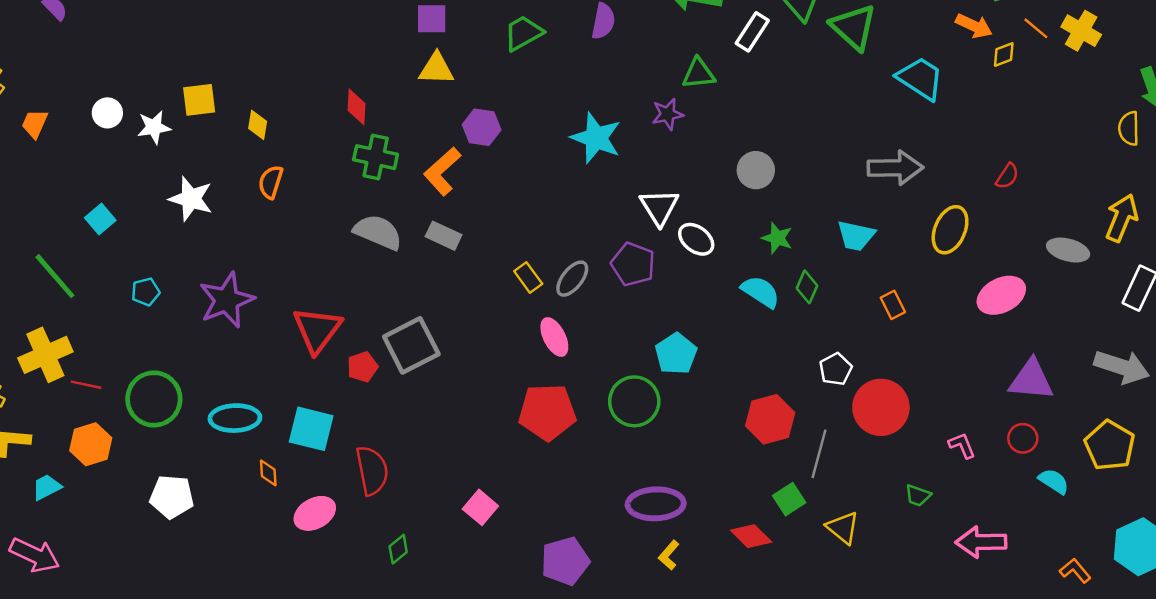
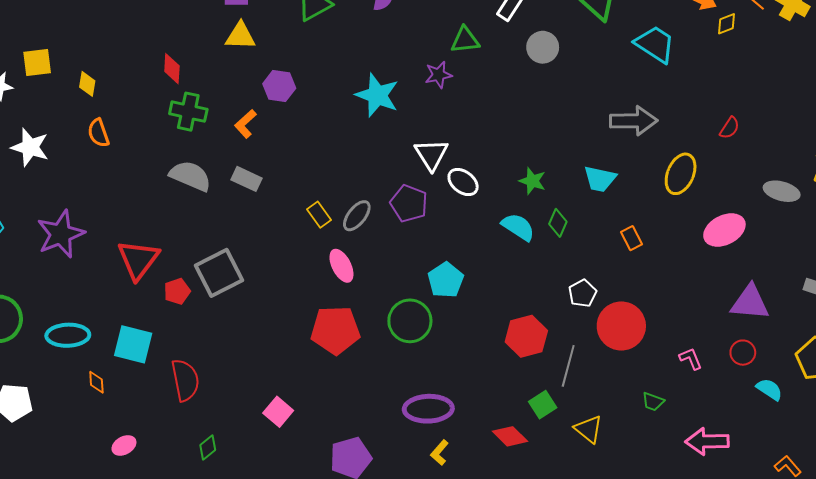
gray circle: (756, 170) -> (543, 47), moved
orange L-shape: (442, 171) -> (245, 124), size x0.7
orange semicircle: (271, 182) -> (98, 133), turned -36
pink ellipse: (315, 513) -> (124, 445), moved, size x0.7

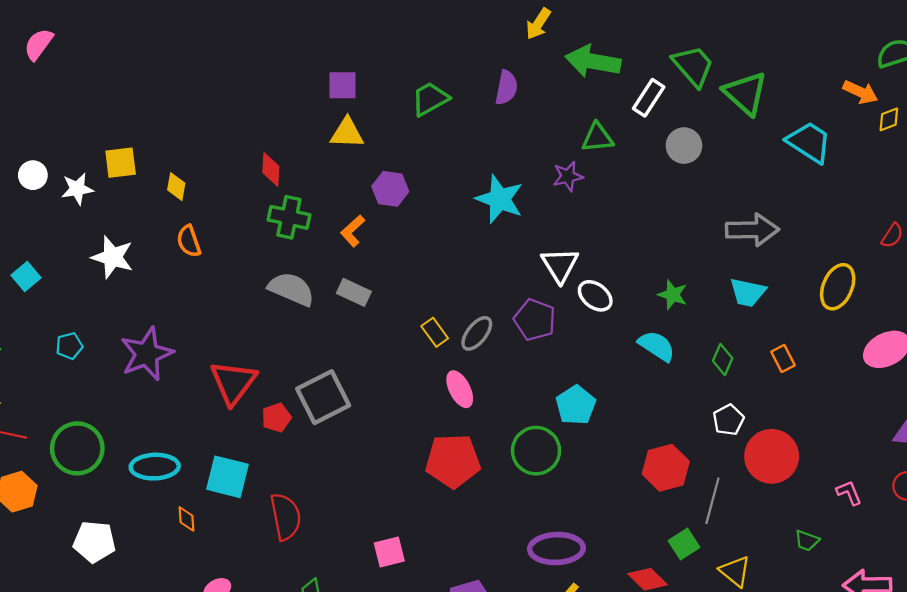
gray arrow: (634, 121) -> (752, 230), moved
green diamond: (558, 223) -> (723, 360), moved
pink square: (278, 412) -> (389, 552), turned 36

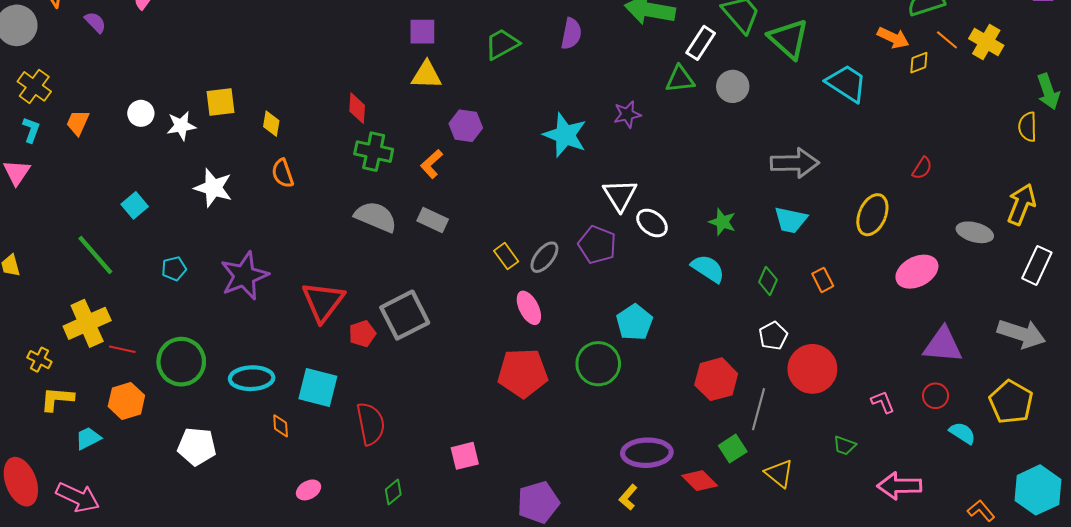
green triangle: (597, 138) -> (680, 79), moved
purple ellipse: (556, 549) -> (647, 453), moved

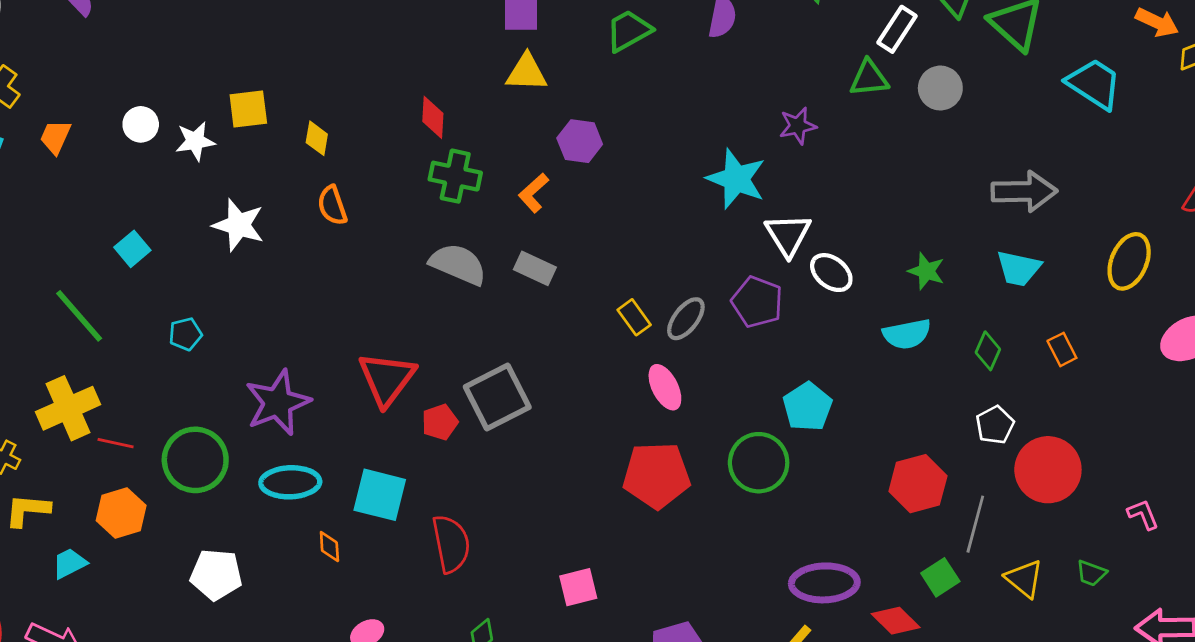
cyan star: (565, 135) -> (736, 179), moved
cyan semicircle: (708, 269) -> (907, 334), turned 136
purple star: (244, 276) -> (278, 403), moved
yellow triangle: (779, 473) -> (1024, 579), moved

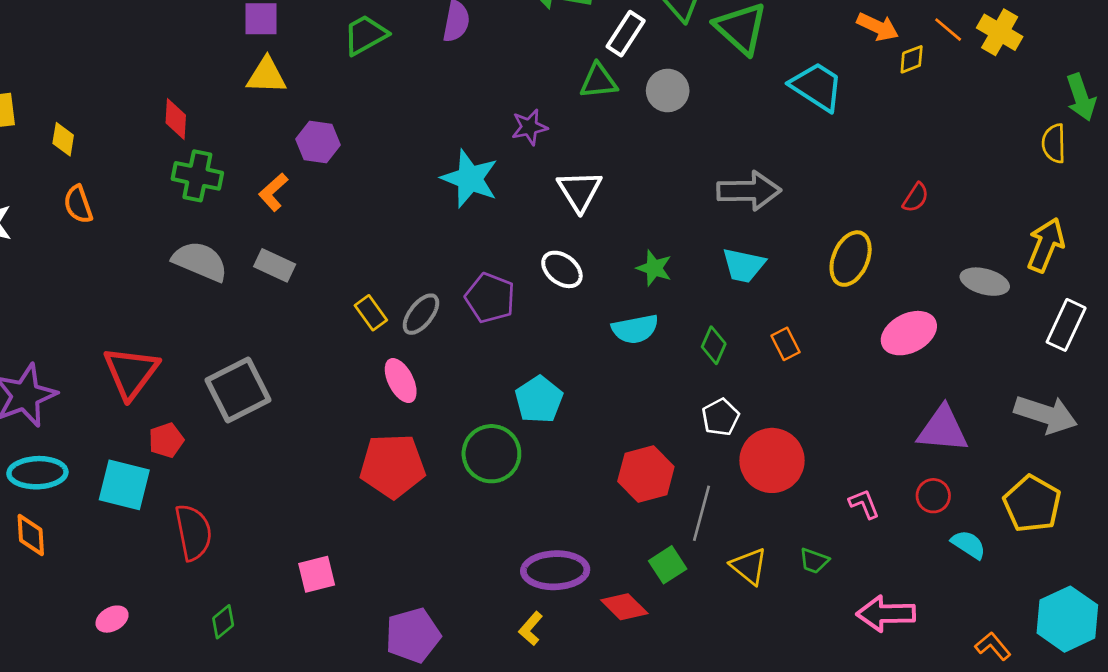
white triangle: (788, 235) -> (580, 191), moved
red pentagon: (440, 422) -> (166, 440), moved
orange diamond: (329, 547) -> (31, 535), moved, size x1.4

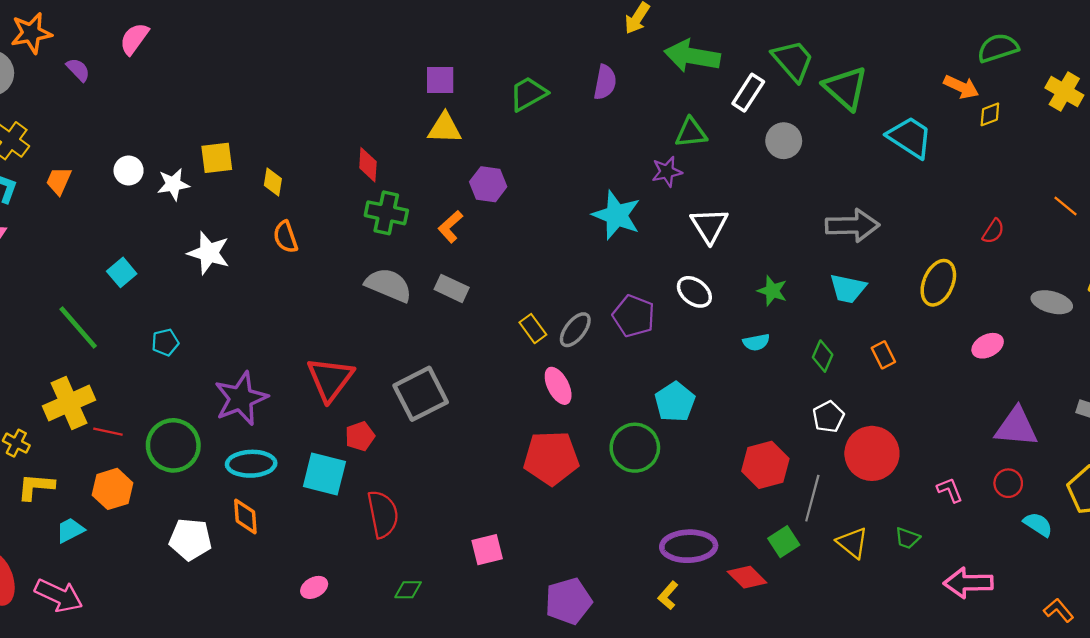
orange line: (948, 30) -> (1065, 206), moved
green triangle: (599, 81) -> (691, 133), moved
cyan semicircle: (635, 329) -> (756, 342), size x0.7
pink ellipse: (909, 333) -> (988, 346), size x0.7
green diamond: (223, 622) -> (408, 590), turned 40

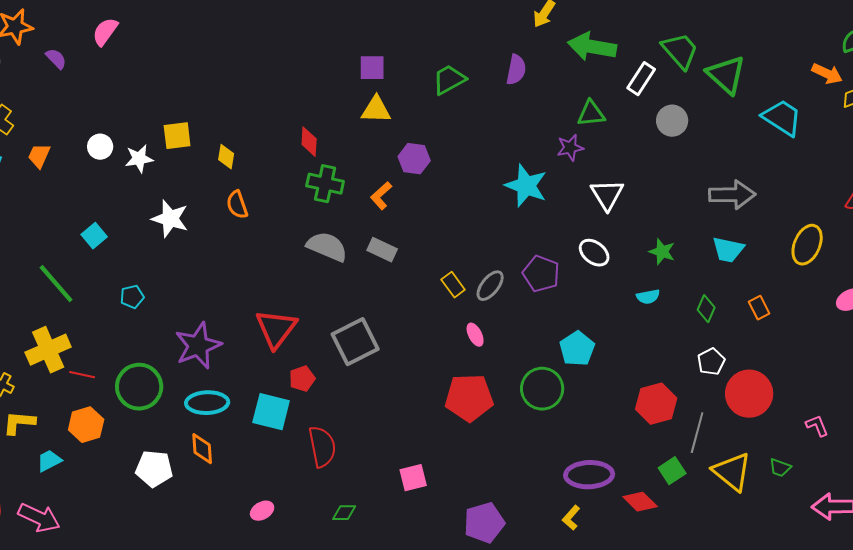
pink ellipse: (558, 386) -> (475, 335), size x0.7
yellow triangle: (852, 543) -> (732, 472), size x1.4

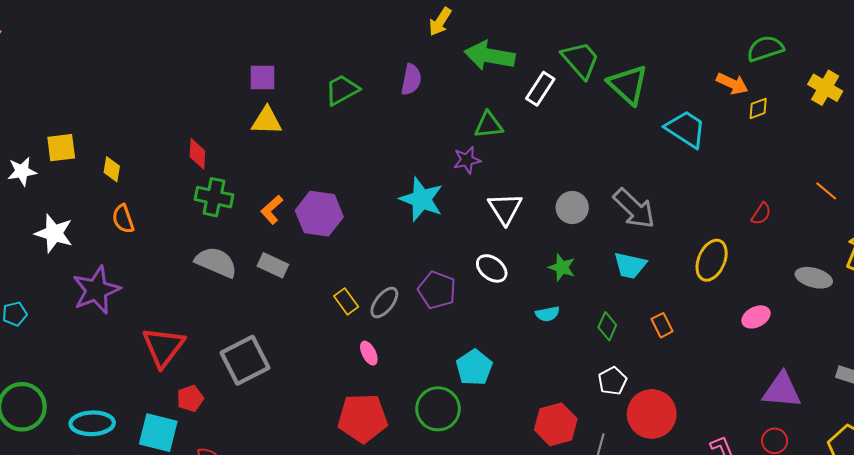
gray circle: (672, 121) -> (572, 208), moved
purple hexagon: (414, 159) -> (319, 214), moved, size x1.4
gray arrow: (732, 195) -> (634, 209), turned 45
purple star: (198, 346) -> (96, 290), moved

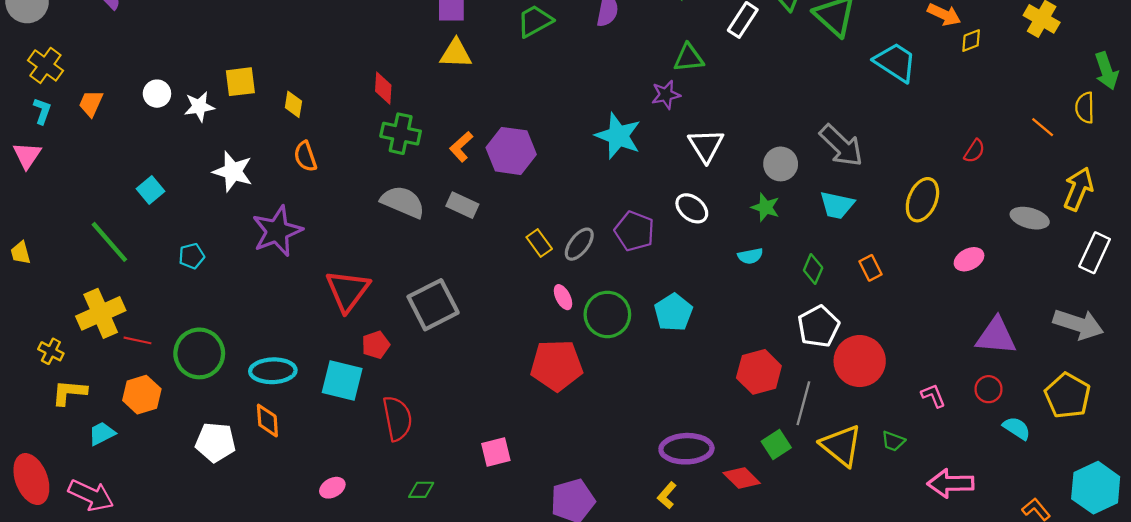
gray circle: (572, 208) -> (781, 164), moved
white pentagon: (612, 381) -> (819, 326), size x1.4
green circle: (438, 409) -> (607, 314), moved

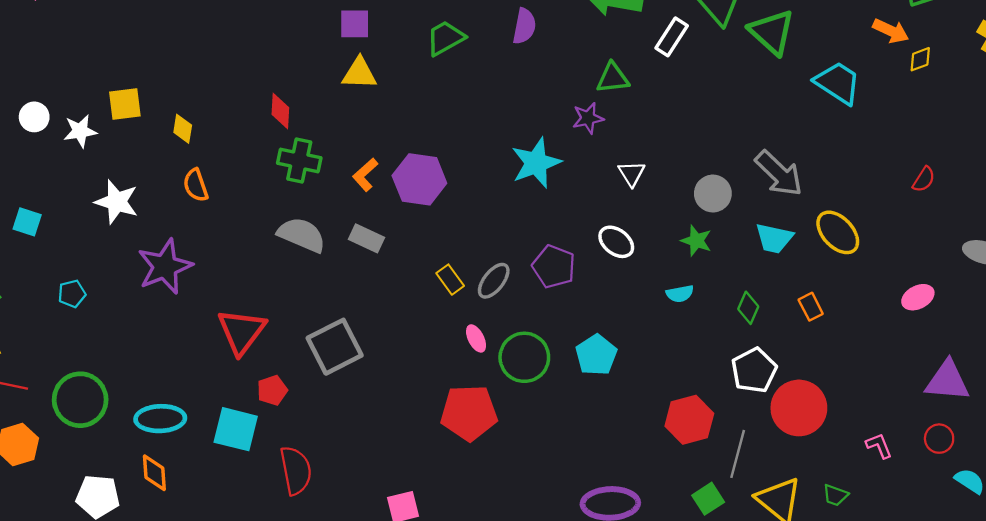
cyan star: (618, 136) -> (536, 163), turned 30
white triangle: (706, 146) -> (632, 173), size x0.7
cyan square: (150, 190) -> (27, 222), turned -32
yellow ellipse: (922, 200) -> (838, 232), moved, turned -66

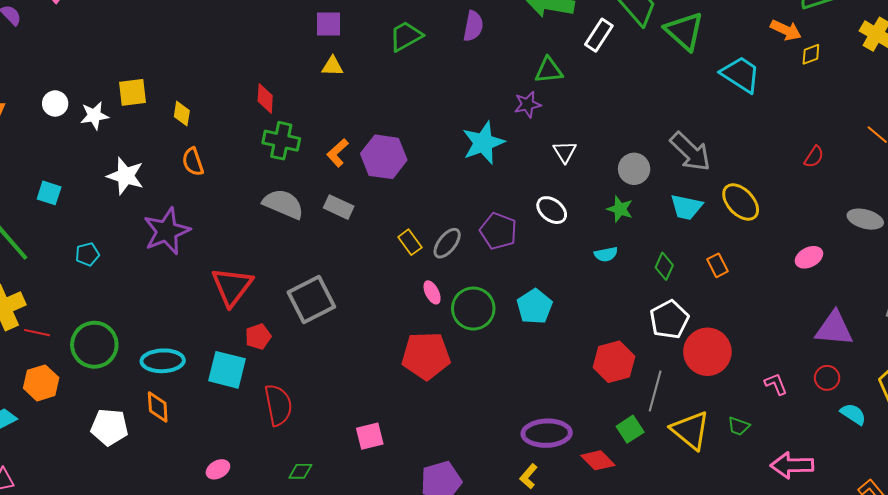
yellow triangle: (359, 73) -> (333, 66), size x0.7

